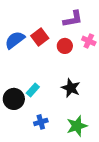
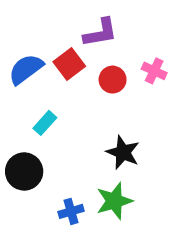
purple L-shape: (73, 19) -> (100, 33), moved
cyan rectangle: (33, 90) -> (45, 123), moved
green star: (77, 126) -> (114, 201), moved

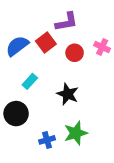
black star: (123, 152) -> (68, 94), moved

